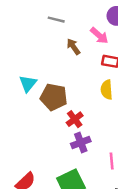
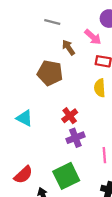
cyan triangle: (28, 83) -> (25, 118), moved, turned -42
brown pentagon: (54, 97) -> (50, 73), moved

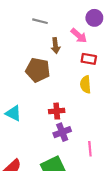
brown arrow: (68, 47) -> (56, 46), turned -152
red cross: (70, 116) -> (57, 111), turned 32

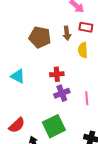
brown arrow: (56, 46) -> (67, 33), moved
pink line: (90, 149) -> (87, 98), moved

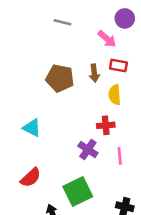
red cross: (57, 74) -> (106, 125), moved
purple cross: (62, 93) -> (88, 149), turned -35
red semicircle: (17, 125) -> (31, 177), moved

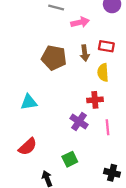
pink arrow: (107, 39) -> (80, 22), moved, turned -54
cyan triangle: (32, 128) -> (29, 102), turned -36
green square: (78, 191) -> (70, 159), size x0.6

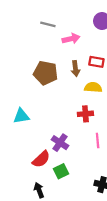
yellow semicircle: (103, 72) -> (93, 87), turned 98
purple cross: (79, 122) -> (60, 143), moved
red semicircle: (28, 147) -> (41, 159), moved

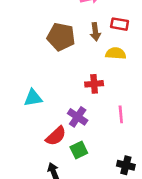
red cross: (85, 114) -> (94, 84), moved
cyan triangle: (21, 116) -> (33, 98), moved

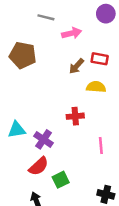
brown arrow: (95, 32) -> (76, 66), turned 49
brown pentagon: (61, 37) -> (23, 55), moved
purple cross: (78, 117) -> (44, 139), moved

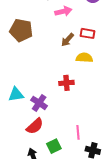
pink line: (101, 146) -> (78, 132), moved
green square: (61, 180) -> (54, 146), moved

